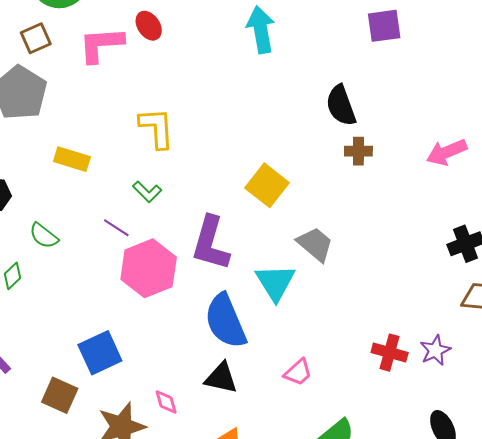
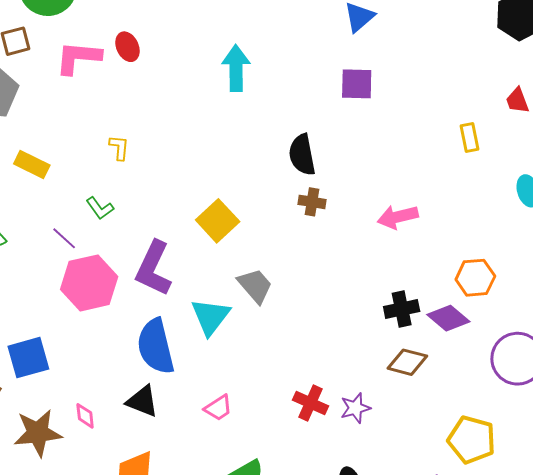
yellow L-shape: (157, 128) -> (119, 148), size x0.6

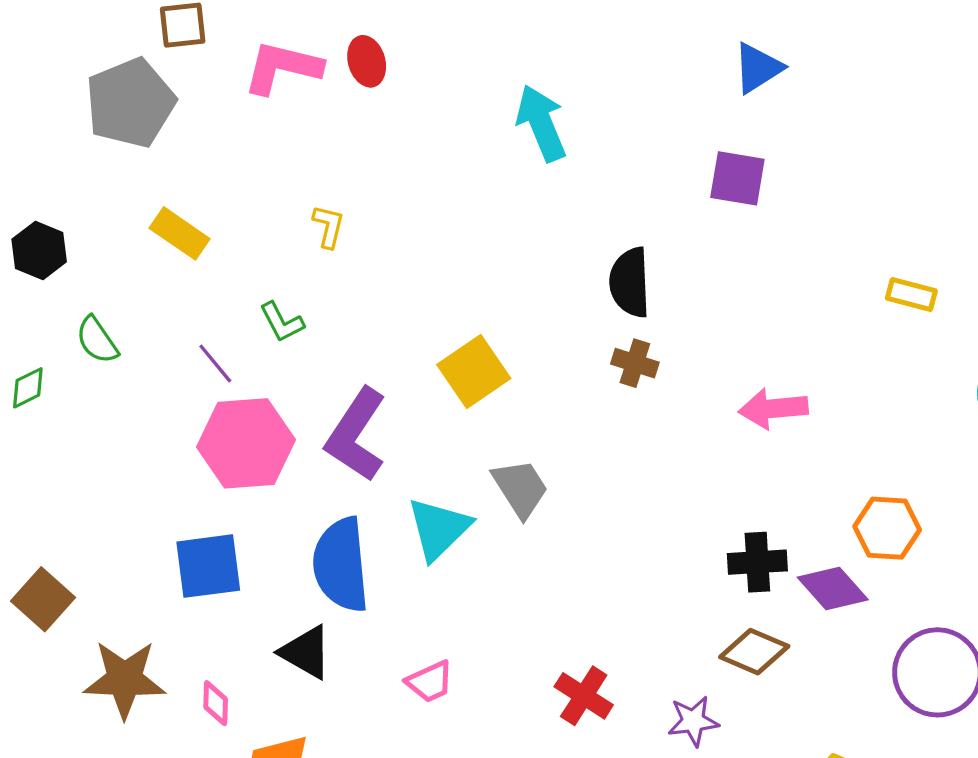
cyan arrow: (236, 68) -> (541, 123), turned -30
yellow rectangle: (470, 137) -> (911, 294), turned -72
blue square: (28, 358) -> (208, 566), moved
purple star: (355, 408) -> (693, 721), moved
pink diamond: (85, 416) -> (216, 703), moved

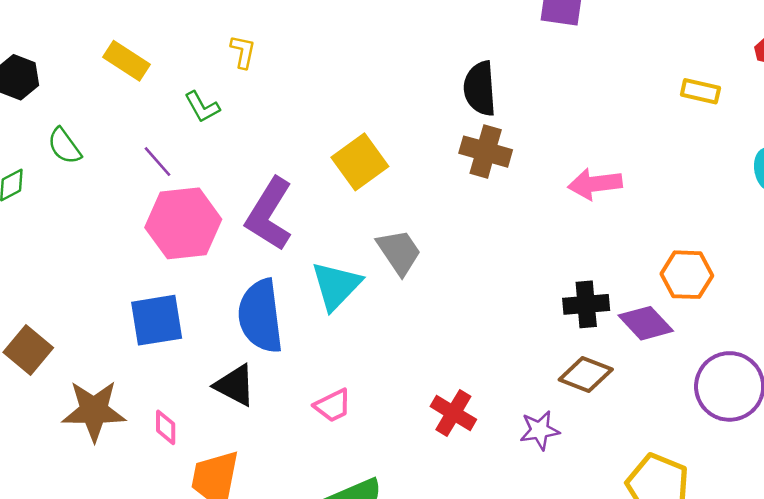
green L-shape: (282, 322) -> (202, 107), moved
brown cross: (635, 363) -> (486, 152), size x1.4

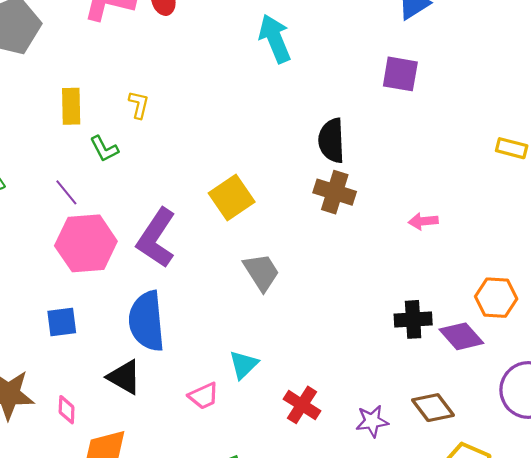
yellow rectangle: (127, 61) -> (71, 106), moved, turned 54
pink arrow: (595, 184) -> (423, 221), size x0.7
cyan triangle: (336, 286) -> (244, 365), moved, size x0.7
blue square: (157, 320) -> (62, 322), size x0.7
brown diamond: (586, 374) -> (433, 408), moved, turned 30

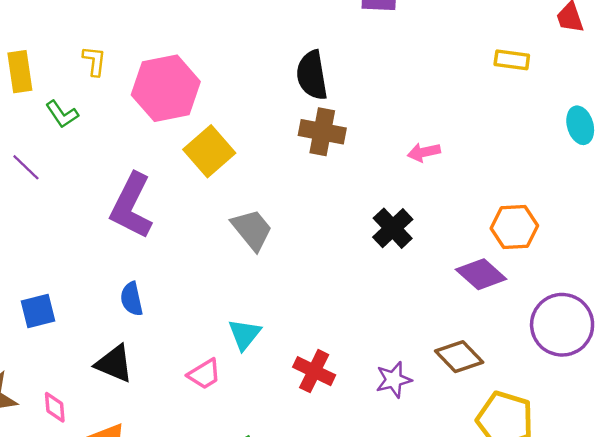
pink hexagon: (86, 243) -> (166, 88), moved
black cross: (413, 319) -> (393, 228), moved, turned -33
blue semicircle: (147, 321) -> (132, 299), size x0.5

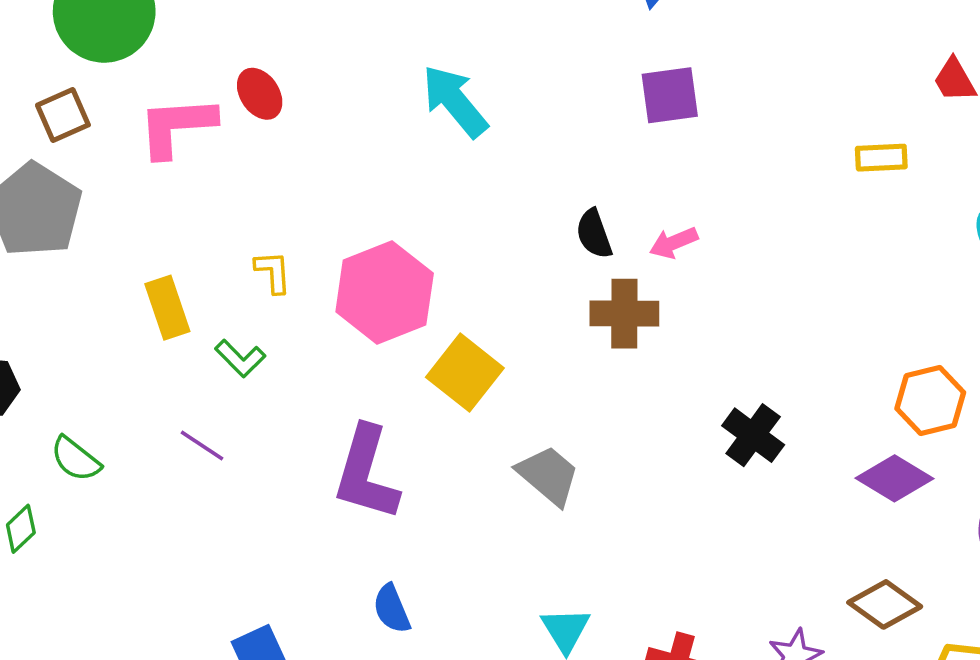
black semicircle: (312, 75) -> (594, 234), size x0.7
pink arrow: (424, 152) -> (674, 243), moved

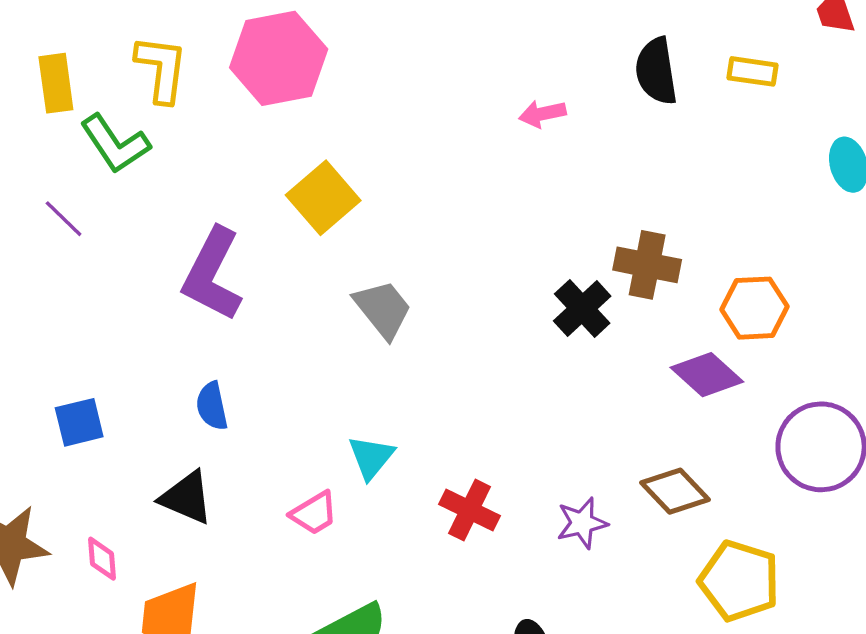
black semicircle: (594, 234) -> (656, 71), moved, size x1.4
yellow L-shape: (273, 272) -> (161, 69), size x1.6
pink hexagon: (385, 293) -> (279, 58), moved
brown cross: (624, 314) -> (647, 265), moved
green L-shape: (240, 358) -> (115, 144), size x1.5

